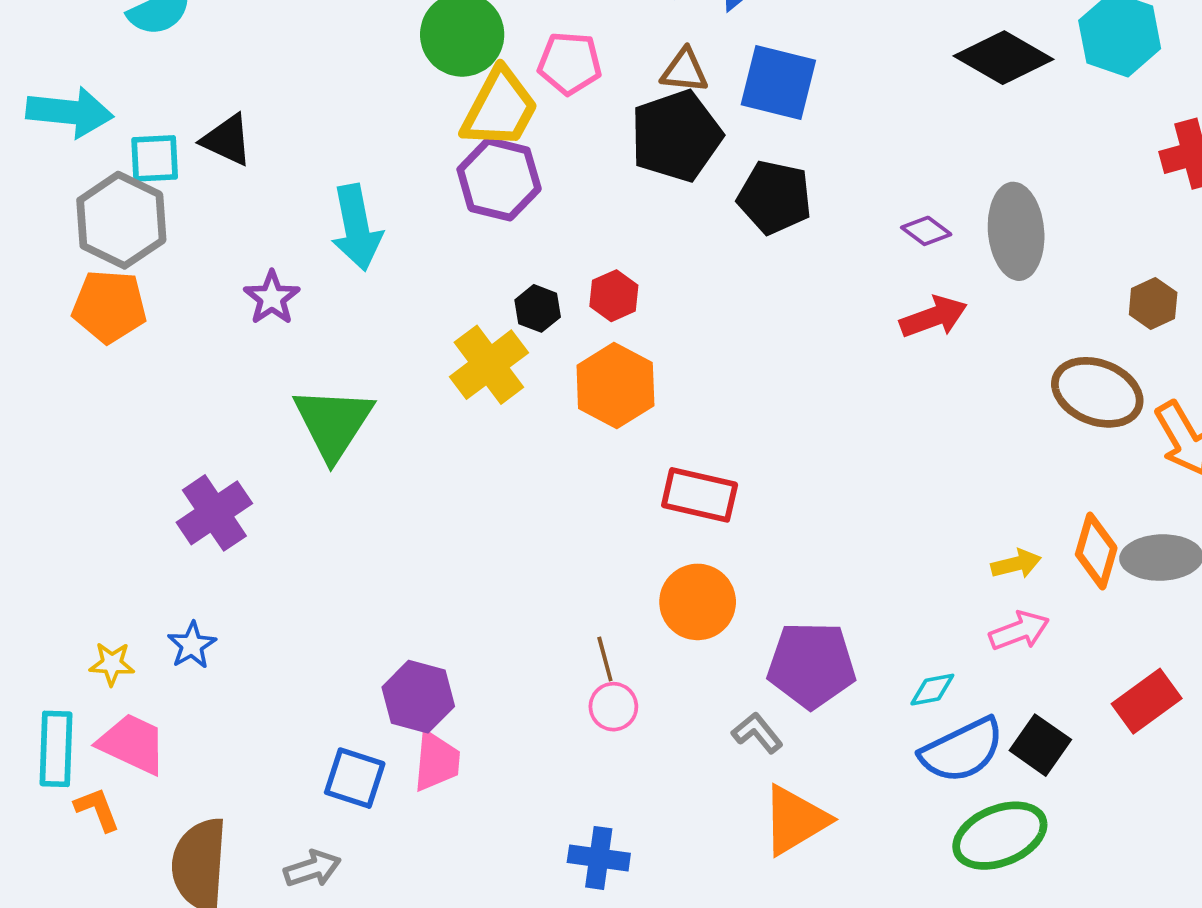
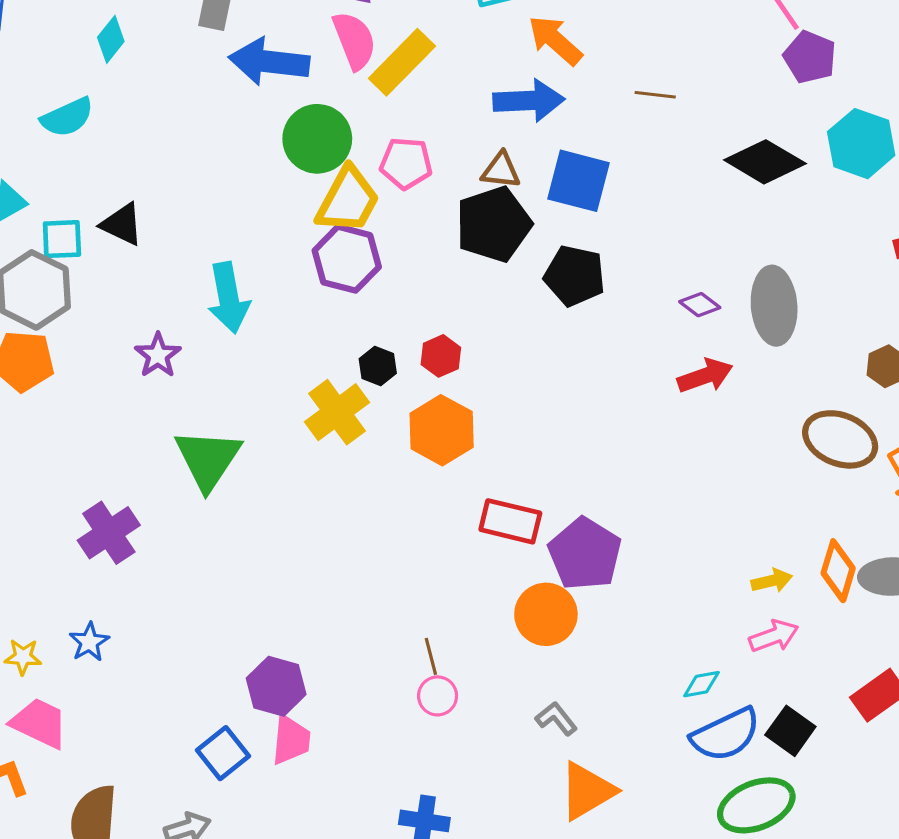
orange circle: (698, 602) -> (546, 614), moved
purple pentagon: (811, 665) -> (585, 554), moved, turned 30
blue square: (355, 778) -> (223, 753), turned 33

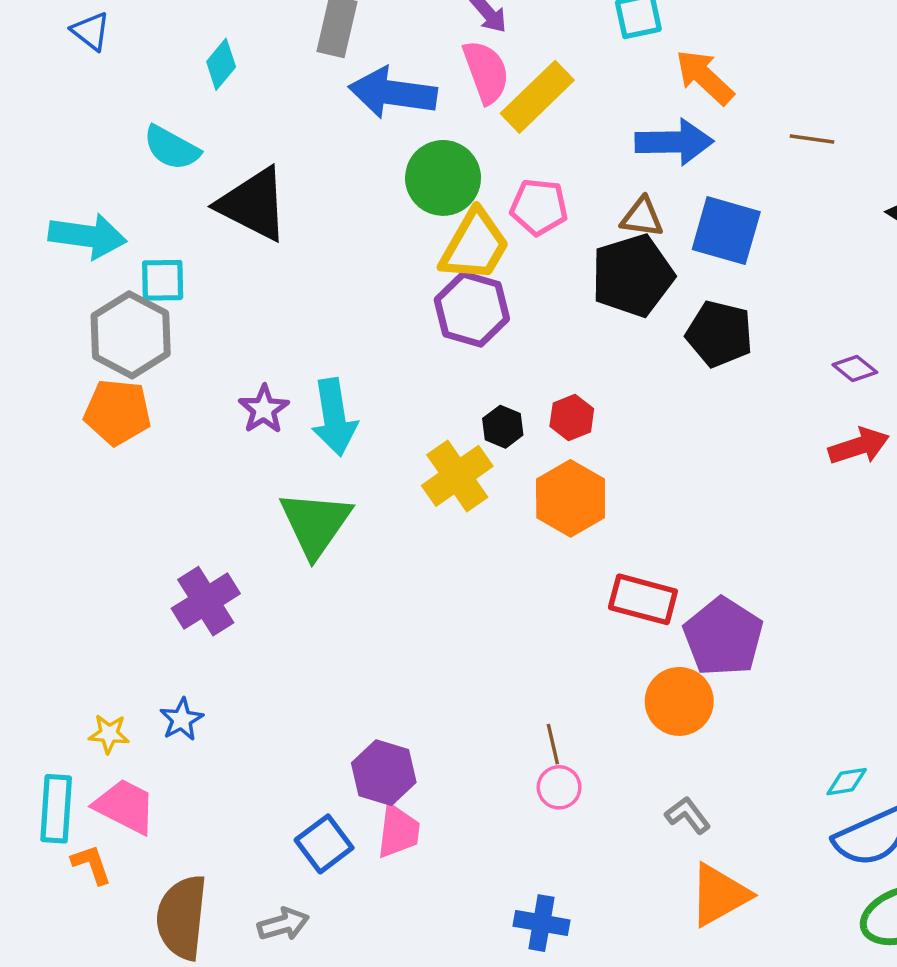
cyan semicircle: (67, 117) -> (172, 148), turned 52
black triangle: (122, 224) -> (253, 204), moved, size x1.6
cyan arrow: (229, 298) -> (334, 417), moved

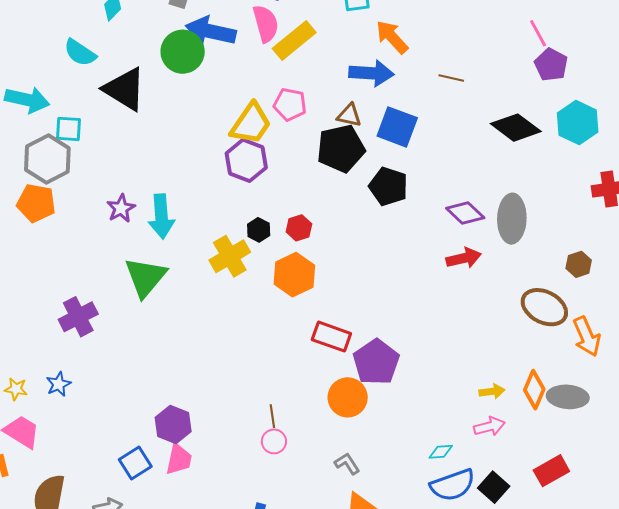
green circle: (443, 178) -> (183, 52), moved
purple diamond: (855, 369) -> (465, 213), size x1.5

